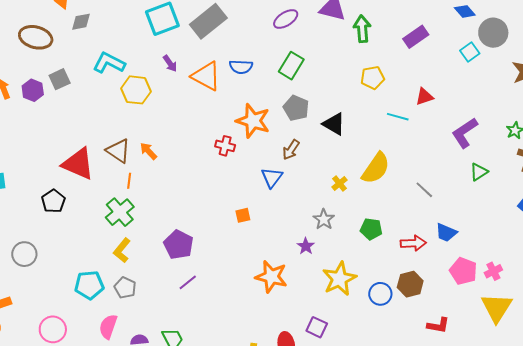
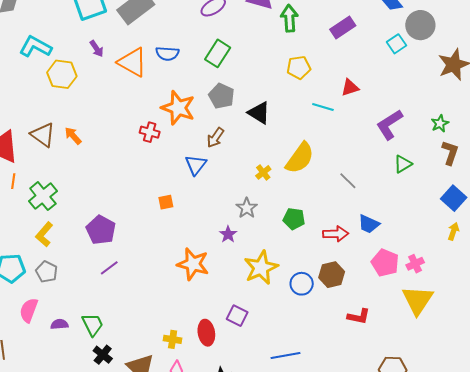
orange line: (129, 181) -> (13, 181), moved

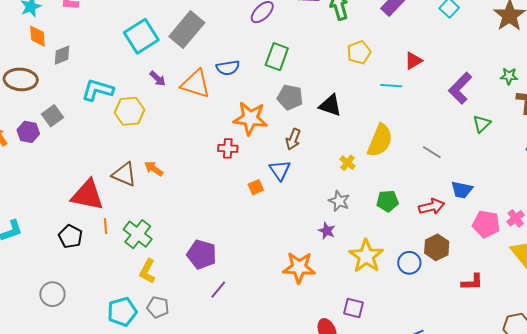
green star: (440, 123) -> (509, 76), turned -30
orange square: (166, 202) -> (256, 187), moved

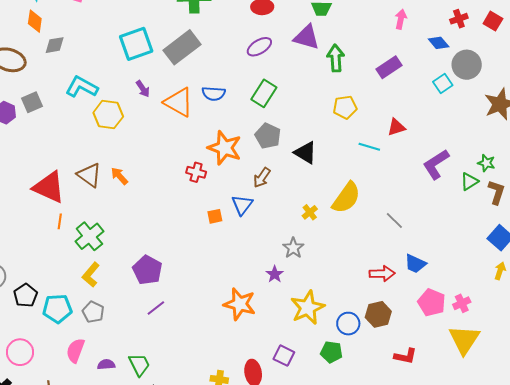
green triangle: (482, 124) -> (469, 181), moved
green pentagon: (388, 201) -> (331, 352), moved
black pentagon: (70, 236) -> (25, 295), moved

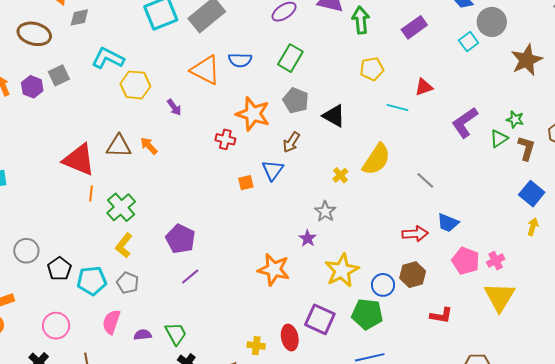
purple arrow: (143, 89) -> (174, 107), moved
brown triangle: (89, 175) -> (119, 146), turned -32
green pentagon: (331, 352) -> (367, 314), size x1.4
purple square: (284, 356) -> (320, 319), size x1.4

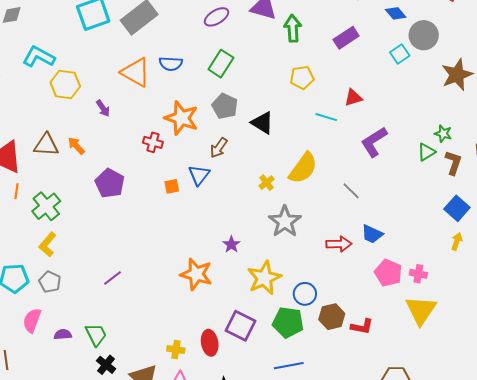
purple L-shape: (465, 123) -> (374, 142), moved
gray star: (325, 211) -> (285, 222), moved, size x1.5
purple pentagon: (180, 239) -> (110, 183), moved
pink cross: (496, 261) -> (418, 274), turned 36
brown hexagon: (413, 275) -> (332, 317), moved

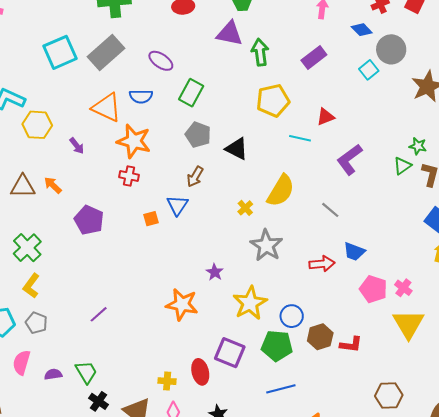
purple ellipse: (216, 17) -> (161, 61), moved, turned 70
yellow pentagon: (302, 78) -> (273, 101), size x1.4
orange star: (181, 118) -> (134, 141), moved
pink cross: (418, 274) -> (403, 288), turned 30

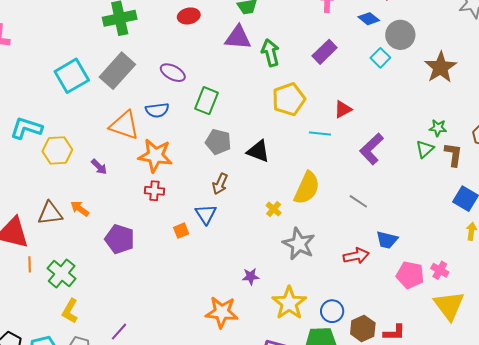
purple star: (215, 272) -> (251, 276), turned -30
purple line: (99, 314) -> (119, 332), moved

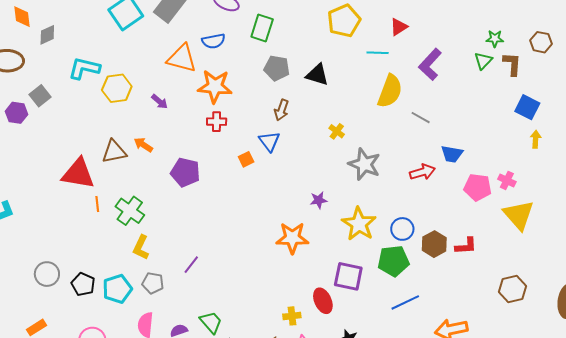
yellow semicircle: (307, 188) -> (390, 91), moved

